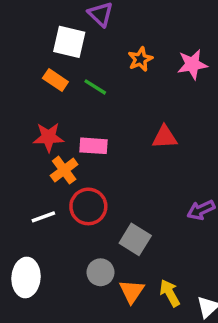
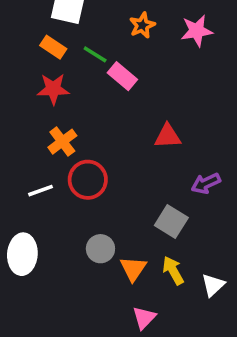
red star: (49, 137) -> (53, 89), moved
red triangle: (165, 137) -> (168, 136), moved
pink rectangle: (94, 146) -> (122, 76), moved, turned 36
gray square: (135, 239) -> (171, 221), moved

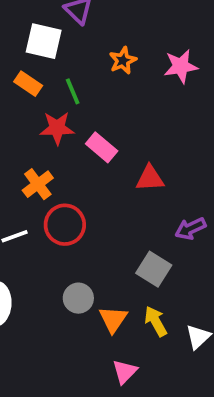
green line: (95, 54) -> (73, 91), turned 35
pink rectangle: (122, 76) -> (102, 147), moved
red star: (53, 89) -> (57, 128), moved

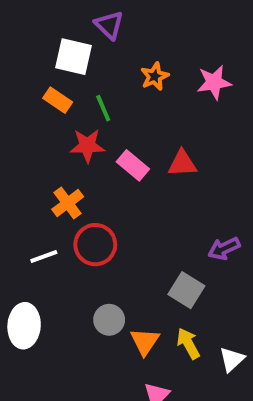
red triangle: (150, 178) -> (182, 163), moved

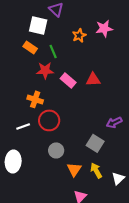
pink star: (214, 82) -> (104, 28), moved
orange cross: (68, 203) -> (35, 99), turned -35
gray circle: (109, 320) -> (56, 150), moved

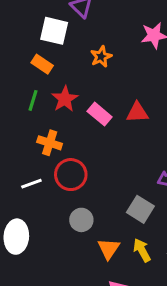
orange star: (79, 35) -> (101, 57), moved
green line: (53, 51) -> (33, 100), moved, turned 40
red star: (45, 70) -> (65, 99), turned -30

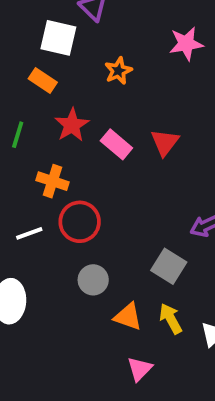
green line: (33, 100) -> (18, 135), moved
red triangle: (137, 113) -> (165, 142), turned -50
orange triangle: (109, 249) -> (128, 317), turned -45

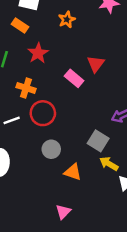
pink rectangle: (116, 144) -> (74, 78), moved
yellow arrow: (171, 319) -> (109, 164), moved, turned -30
pink triangle: (140, 369) -> (63, 212), moved

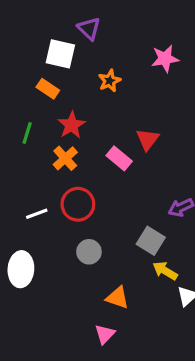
orange cross: (26, 88) -> (65, 158), moved, turned 30
orange triangle: (73, 172) -> (117, 298), moved

